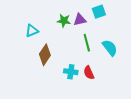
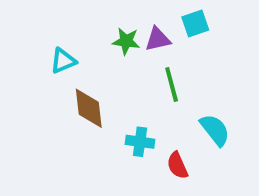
cyan semicircle: (110, 48) -> (215, 130), moved
brown diamond: (45, 55) -> (89, 108), turned -40
red semicircle: (89, 73) -> (177, 165), moved

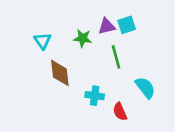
cyan square: (195, 23) -> (127, 25), moved
green star: (126, 41) -> (83, 38), moved
cyan triangle: (63, 61) -> (43, 41), turned -42

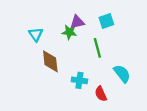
purple triangle: (107, 26) -> (77, 22), moved

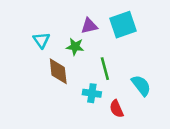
cyan square: (106, 21) -> (123, 25), size x1.5
green star: (69, 32) -> (75, 47), moved
green line: (97, 48) -> (105, 69), moved

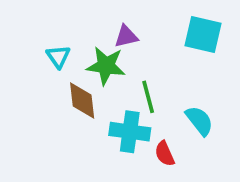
cyan square: (123, 25) -> (203, 35), moved, turned 32
green star: (75, 47) -> (106, 66), size x1.5
cyan cross: (92, 93) -> (130, 132), size x1.5

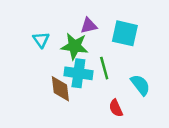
cyan square: (203, 35) -> (125, 33), moved
brown diamond: (82, 101) -> (60, 89), moved
cyan cross: (130, 132) -> (78, 73), moved

